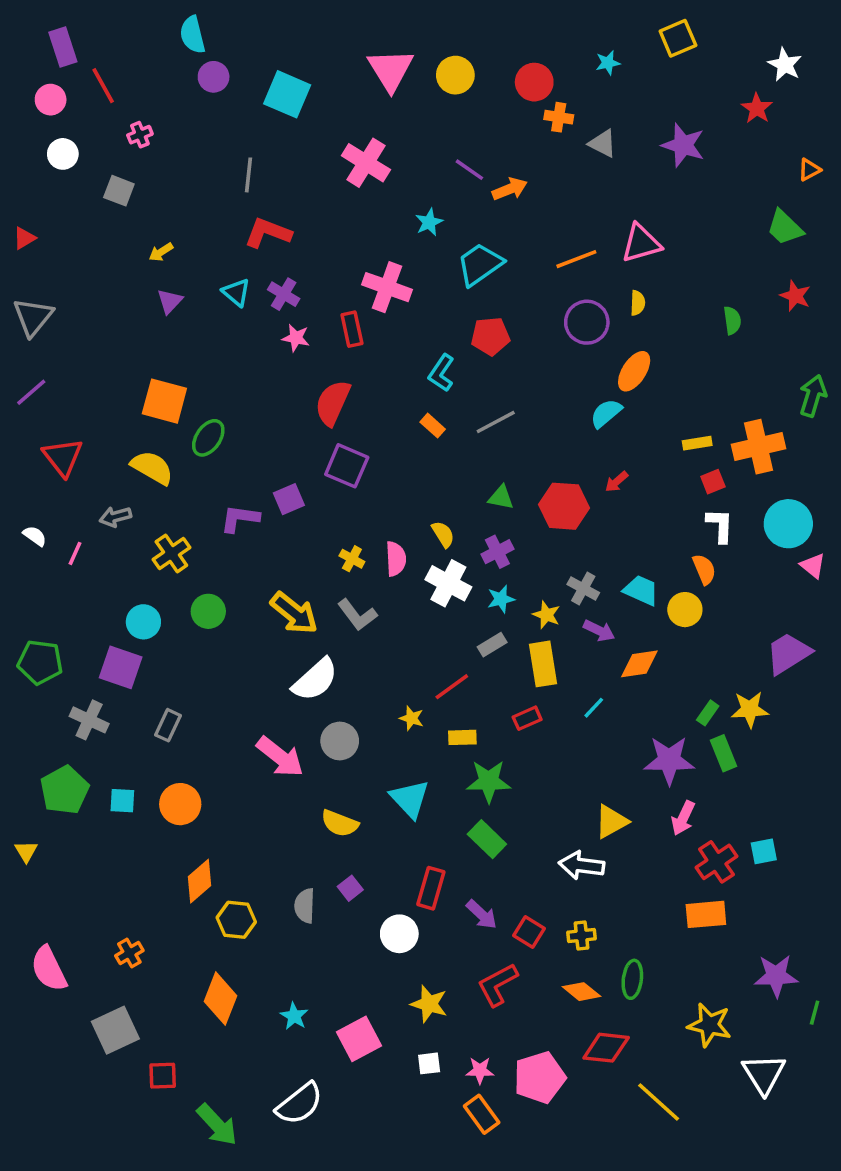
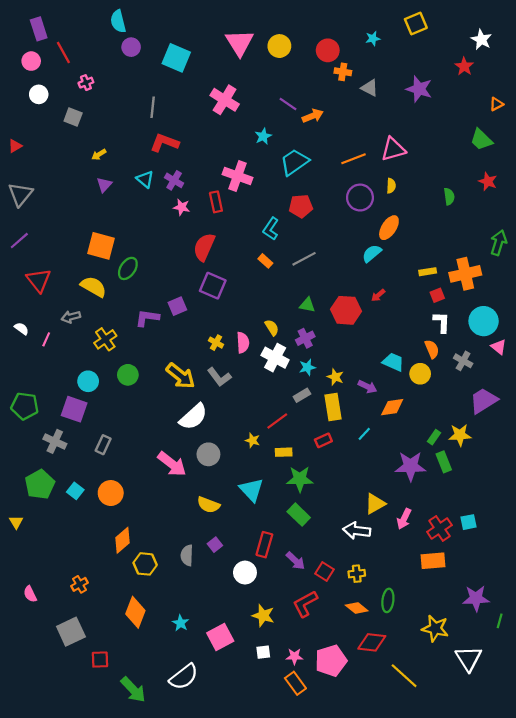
gray cross: (583, 589) -> (463, 361), moved
cyan square: (122, 801) -> (75, 491), turned 35
pink arrow: (683, 818) -> (404, 519), moved
pink semicircle: (49, 969) -> (30, 594), size x0.6

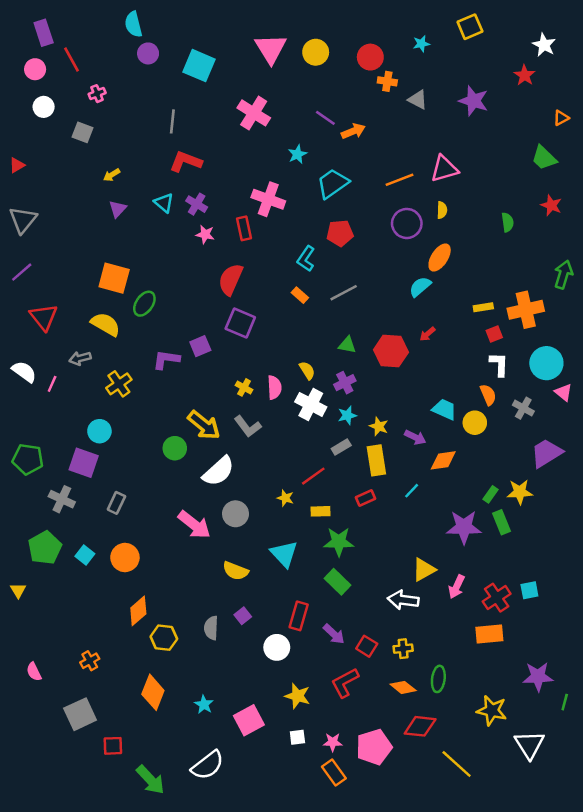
white semicircle: (21, 329) -> (24, 372), size x1.5
green circle: (128, 375) -> (175, 448), moved

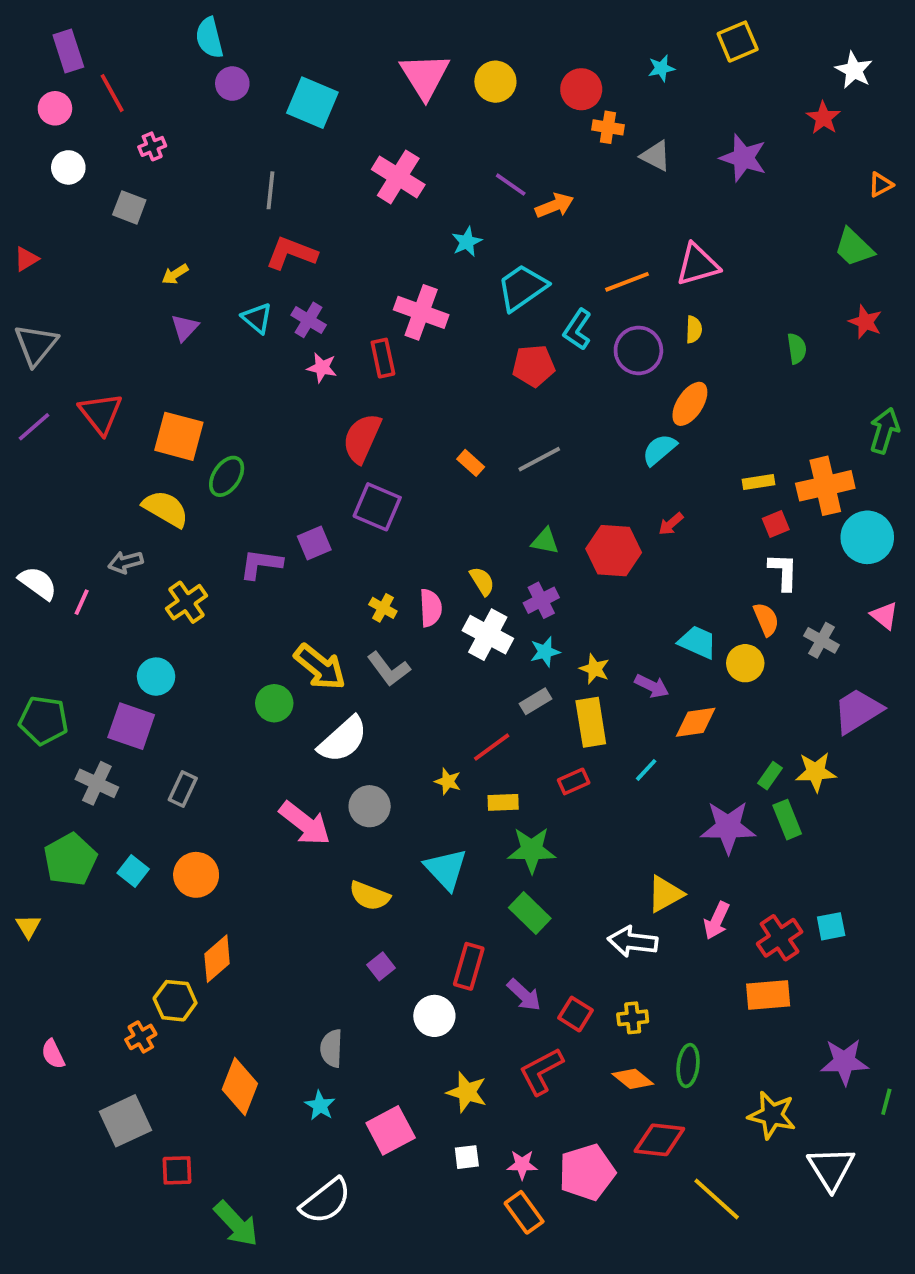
cyan L-shape: (306, 259) -> (577, 329), moved
red triangle: (44, 317) -> (101, 413), moved
cyan circle: (546, 363) -> (867, 537), moved
gray semicircle: (211, 628) -> (331, 1048), moved
yellow hexagon: (164, 638) -> (175, 1001), moved

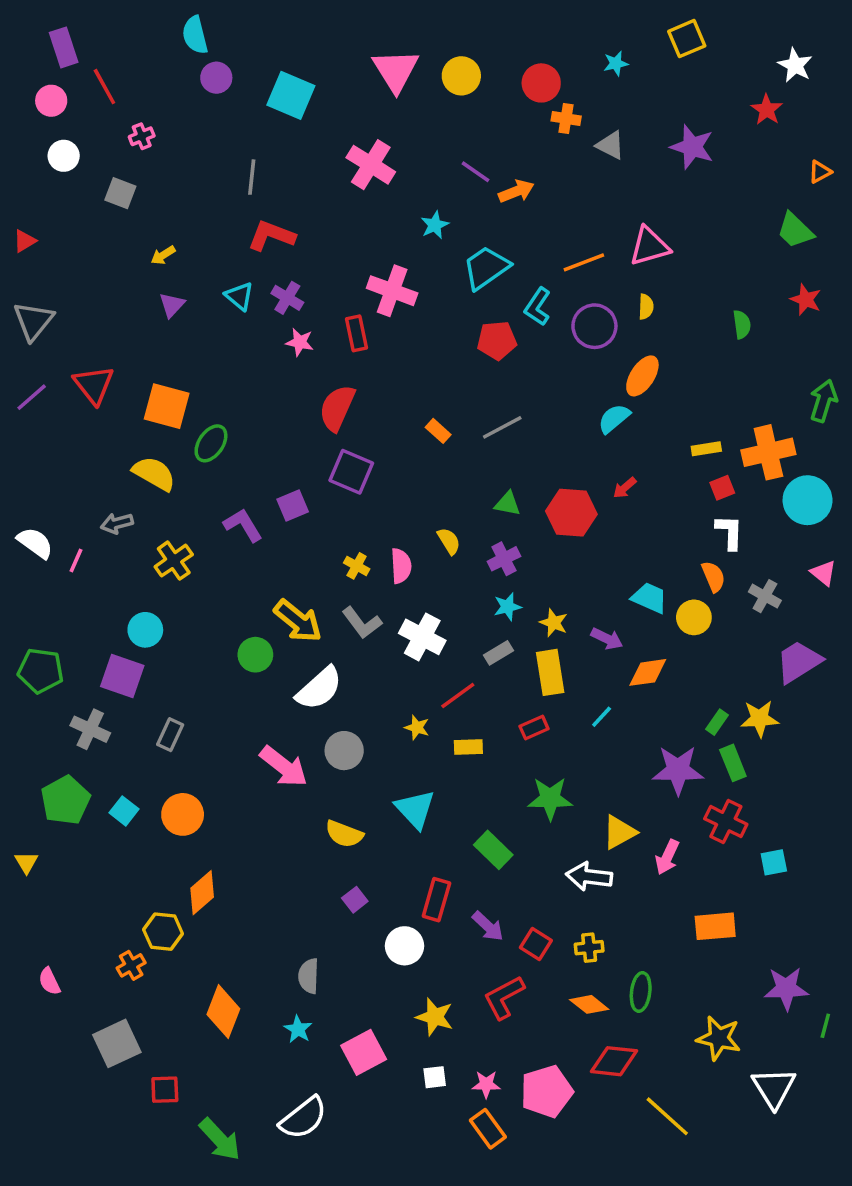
purple L-shape: (261, 564) -> (243, 525), turned 51
white cross: (488, 635) -> (422, 637), moved
green star: (532, 850) -> (550, 798), moved
red cross: (780, 938) -> (726, 822), moved, turned -30

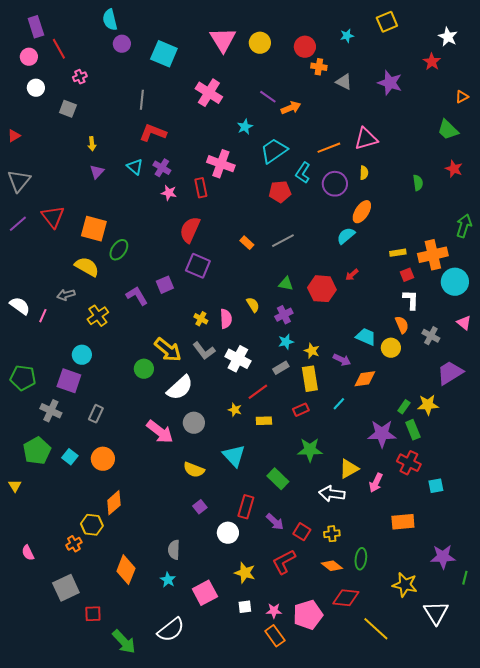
yellow arrow: (163, 255) -> (92, 144), turned -64

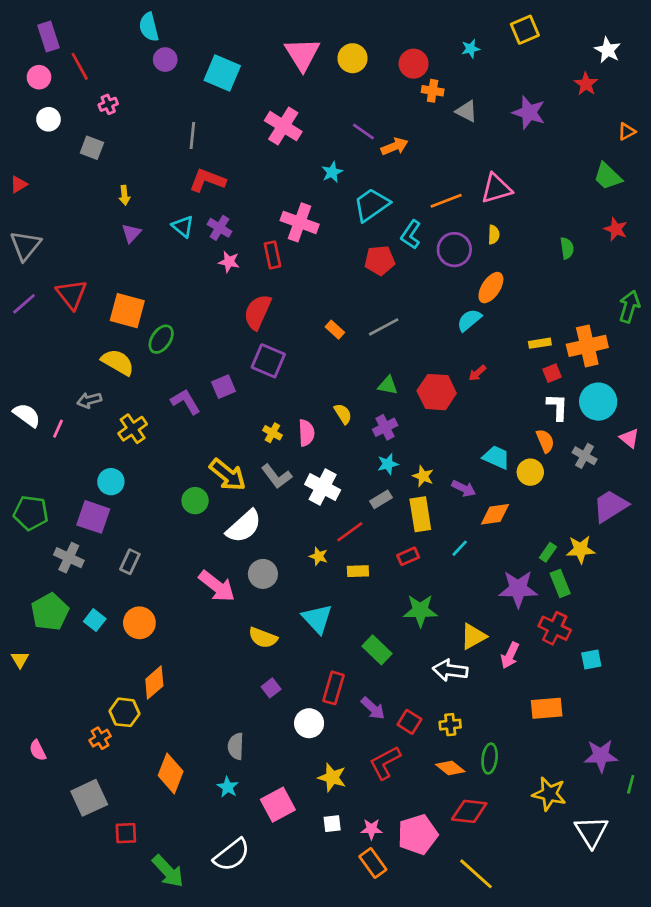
cyan circle: (455, 282) -> (598, 402), moved
yellow line: (376, 629) -> (476, 874), moved

